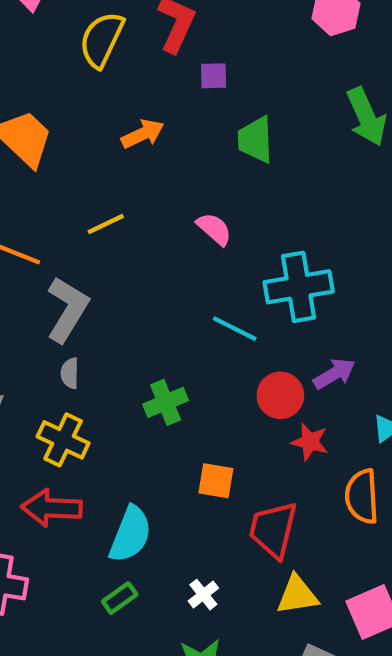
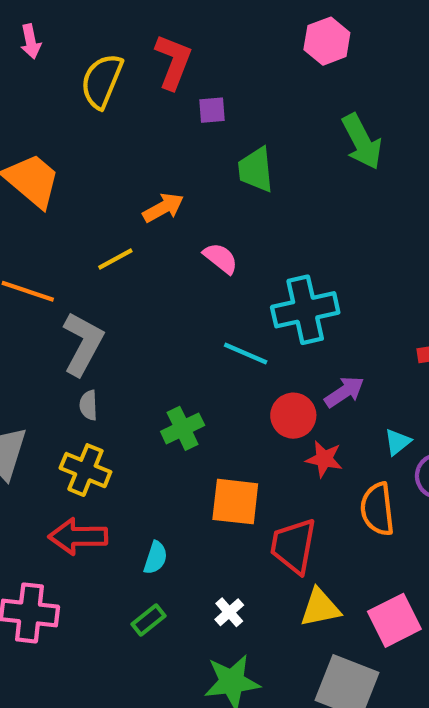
orange arrow: (143, 134) -> (163, 208), moved
orange square: (216, 481) -> (235, 502), size x1.4
cyan semicircle: (130, 534) -> (155, 558), size x0.6

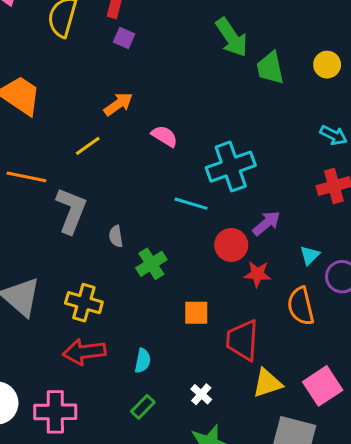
purple square: (212, 110) -> (124, 38), moved, turned 35
green arrow: (362, 142) -> (232, 37), moved
green trapezoid: (256, 170) -> (270, 68), moved
gray semicircle: (89, 405) -> (116, 236), moved
orange square: (235, 502) -> (196, 313), size x0.7

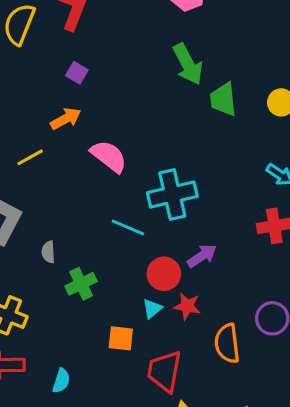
purple square: (124, 38) -> (77, 73), moved
pink semicircle: (165, 136) -> (109, 156), size x1.4
cyan triangle: (310, 255) -> (152, 309), moved

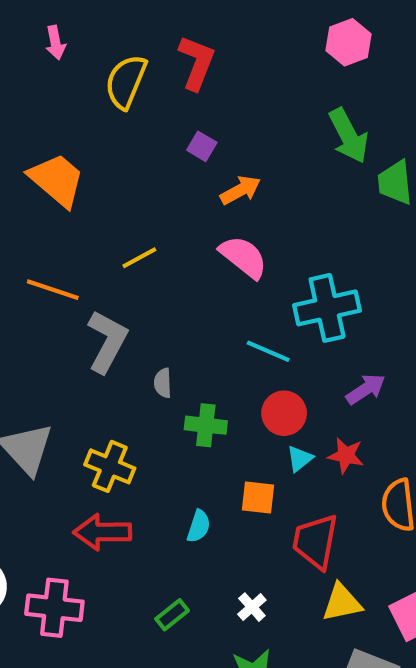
orange arrow: (66, 119) -> (241, 190), moved
red circle: (164, 274) -> (284, 413), moved
green cross: (81, 284) -> (206, 425), turned 32
cyan semicircle: (61, 381) -> (199, 526), moved

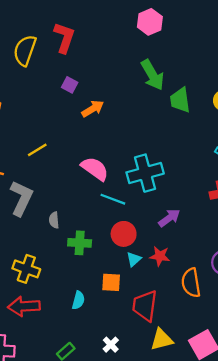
pink semicircle: (243, 257) -> (95, 169), moved

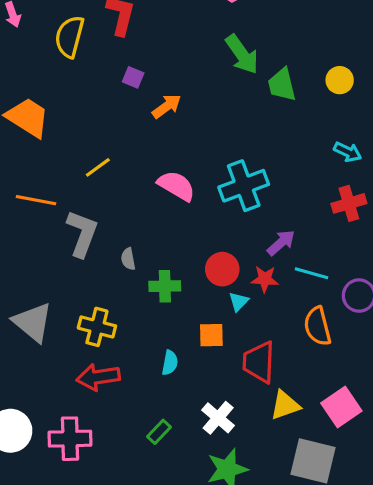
cyan line: (113, 199) -> (312, 273), moved
red star: (160, 256) -> (265, 279), moved
white cross: (111, 345) -> (218, 418), size x1.5

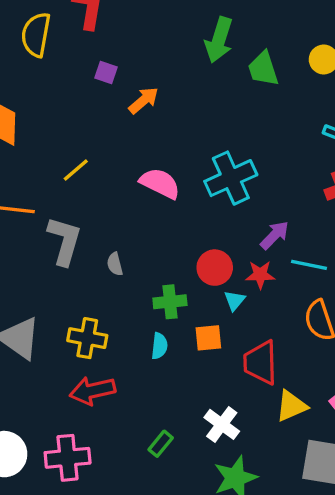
green arrow: (242, 54) -> (219, 40), turned 57
green cross: (165, 286) -> (170, 302), moved
cyan semicircle: (170, 363) -> (159, 346), moved

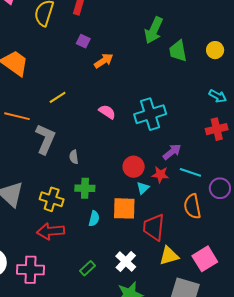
pink semicircle: (160, 183) -> (107, 112), size x0.7
green cross: (170, 302) -> (85, 188), moved
orange square: (208, 338) -> (124, 208), size x1.4
cyan semicircle: (159, 346) -> (94, 219), moved

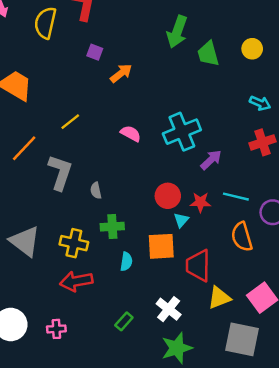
orange line: (17, 116) -> (24, 148), turned -55
purple arrow: (172, 152) -> (211, 160), moved
pink cross: (30, 270) -> (56, 329), size x0.6

